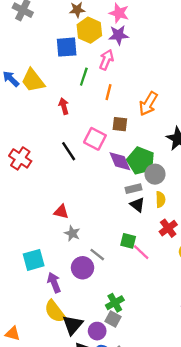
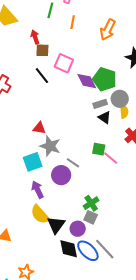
brown square: (120, 124) -> (42, 50), moved
gray circle: (155, 174) -> (120, 99), moved
gray star: (72, 233) -> (50, 146), size x1.5
cyan square: (34, 260) -> (33, 162), moved

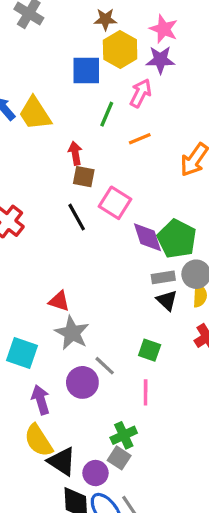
orange line: (73, 22) -> (140, 139), turned 48
pink line: (111, 158) -> (146, 392), moved, turned 42
cyan square: (33, 162) -> (22, 353), moved, turned 30
black triangle: (56, 225) -> (62, 461), turned -42

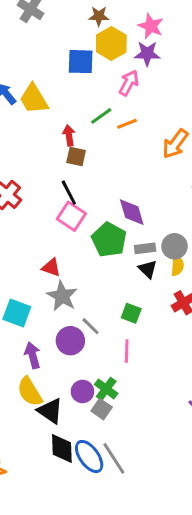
green line: (107, 114) -> (101, 116), moved, turned 30
pink square: (115, 203) -> (71, 216), moved
green pentagon: (177, 239) -> (109, 240), moved
green cross: (124, 435) -> (106, 389), turned -30
purple circle: (95, 473) -> (82, 391), moved

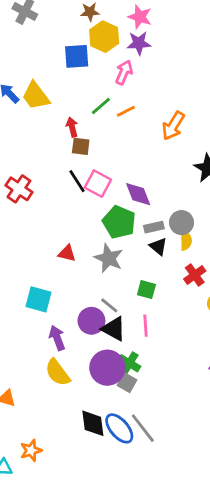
pink square: (71, 216) -> (98, 184), moved
gray star: (62, 296) -> (109, 258), moved
purple circle: (82, 391) -> (107, 368), size x1.6
black triangle: (50, 411) -> (114, 329), moved

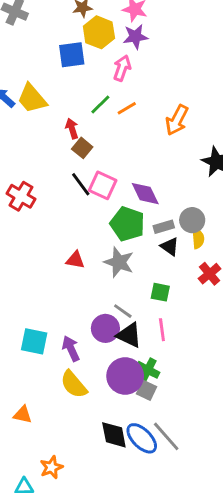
brown square: (81, 146) -> (82, 148), turned 36
cyan square: (39, 299) -> (34, 341), moved

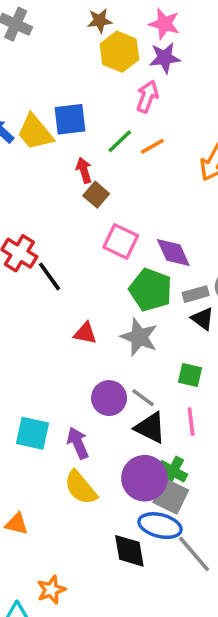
blue square: (72, 55) -> (70, 119), moved
black line: (81, 184) -> (49, 276), moved
purple circle: (105, 328) -> (109, 398), moved
gray square: (147, 390) -> (171, 496), size x1.4
blue ellipse: (142, 438) -> (160, 526), moved, turned -32

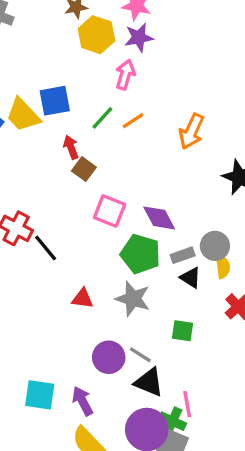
pink line: (191, 422) -> (187, 404), moved

